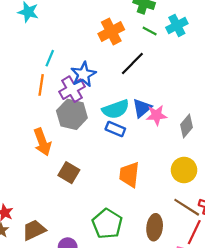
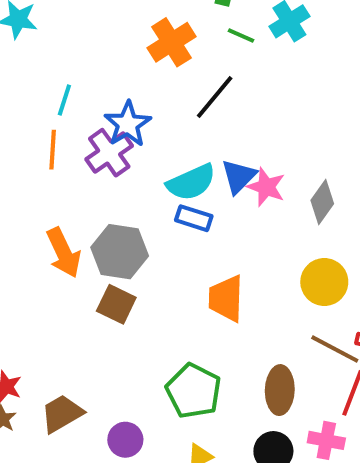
gray hexagon: (72, 114) -> (120, 252), moved
pink star: (156, 115) -> (266, 187), turned 30

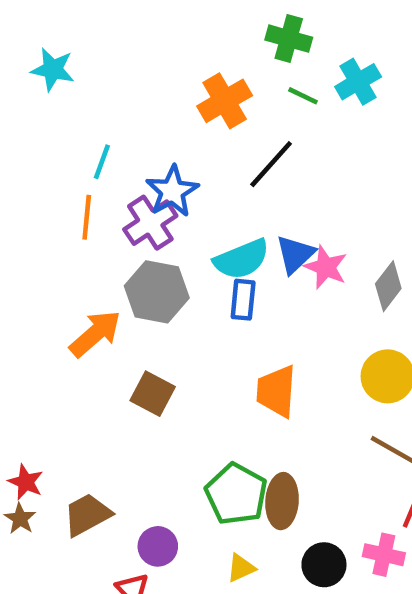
blue rectangle: (194, 218) -> (243, 300), turned 76
gray hexagon: (120, 252) -> (157, 292), moved
orange arrow: (64, 253) -> (95, 334), turned -108
brown ellipse: (280, 390) -> (282, 501), moved

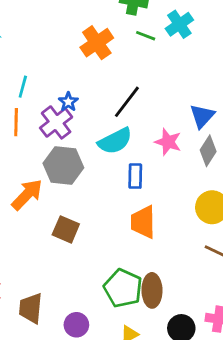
black line: (271, 164) -> (127, 102), moved
blue star: (172, 191) -> (68, 102), size x0.6
blue triangle: (295, 254) -> (202, 116), moved
blue rectangle: (243, 300) -> (135, 176), moved
brown trapezoid: (87, 515) -> (31, 308), turned -52

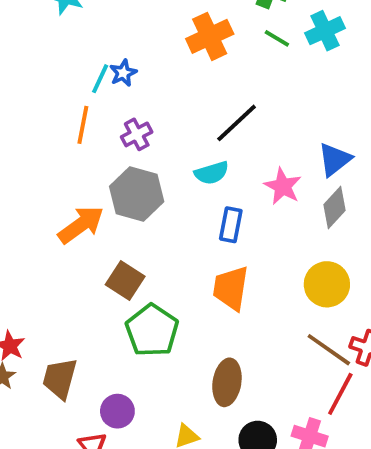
blue star: (68, 102) -> (123, 73), moved
purple cross: (56, 122) -> (137, 134), size x0.7
cyan semicircle: (115, 141) -> (212, 173), size x0.7
green pentagon: (123, 288) -> (152, 330), moved

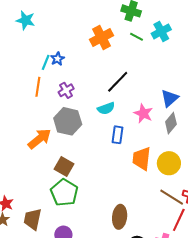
orange trapezoid: (231, 288) -> (142, 159), moved
green pentagon: (152, 330) -> (64, 193), moved

